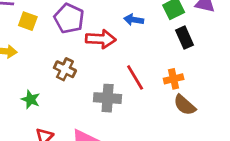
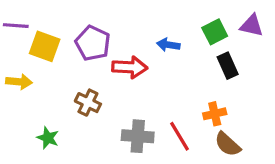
yellow square: (28, 21) -> (45, 46), size x1.4
red line: (135, 77) -> (179, 136), moved

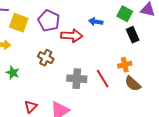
green square: (215, 32) -> (125, 14), turned -35
green star: (48, 138) -> (13, 73), moved

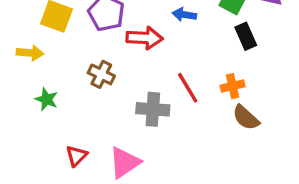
red line: (103, 79) -> (188, 88), moved

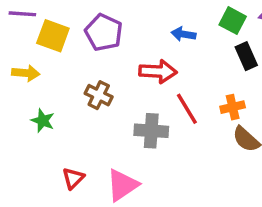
red arrow: (145, 38) -> (158, 71), moved

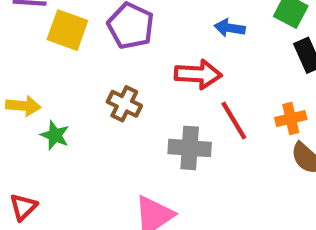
yellow arrow: (26, 73) -> (23, 106), moved
red triangle: (73, 178) -> (23, 207), moved

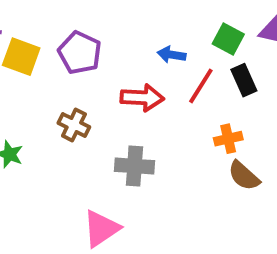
red line: (234, 121) -> (201, 86), moved, turned 63

